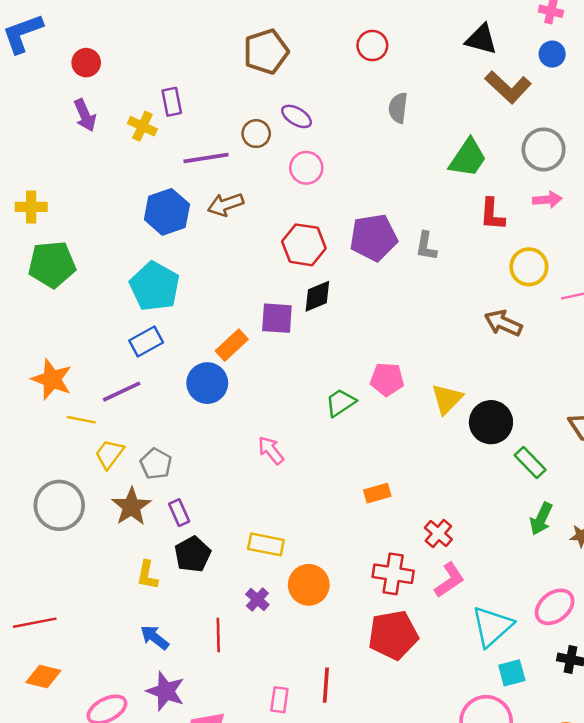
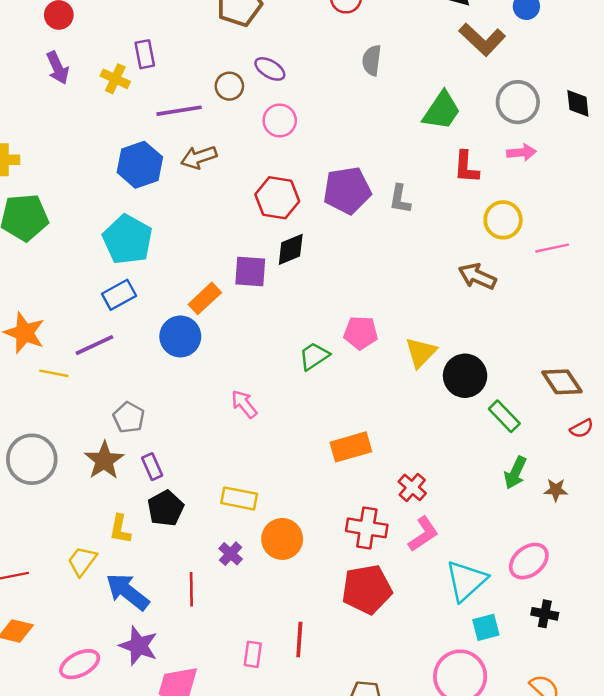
yellow trapezoid: (109, 454) -> (82, 561), moved
orange rectangle: (377, 493) -> (351, 447), size x1.5
blue arrow: (155, 637) -> (128, 592), size x1.5

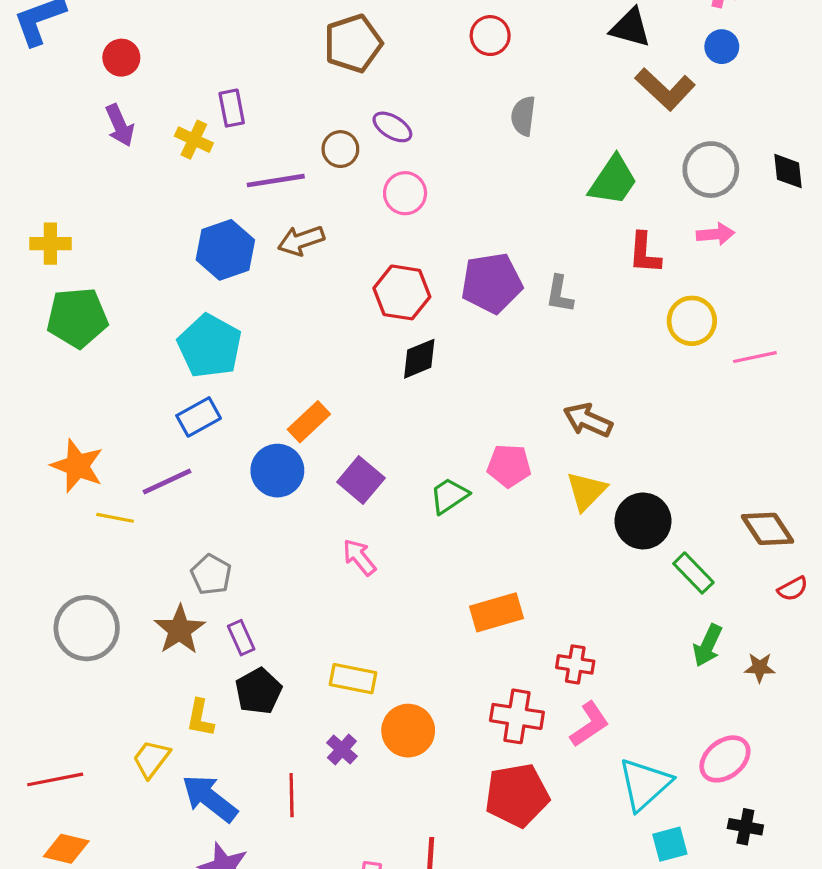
purple square: (250, 271) -> (361, 480), moved, turned 36
brown arrow: (477, 276) -> (588, 420), moved
red cross: (412, 487) -> (575, 664), turned -32

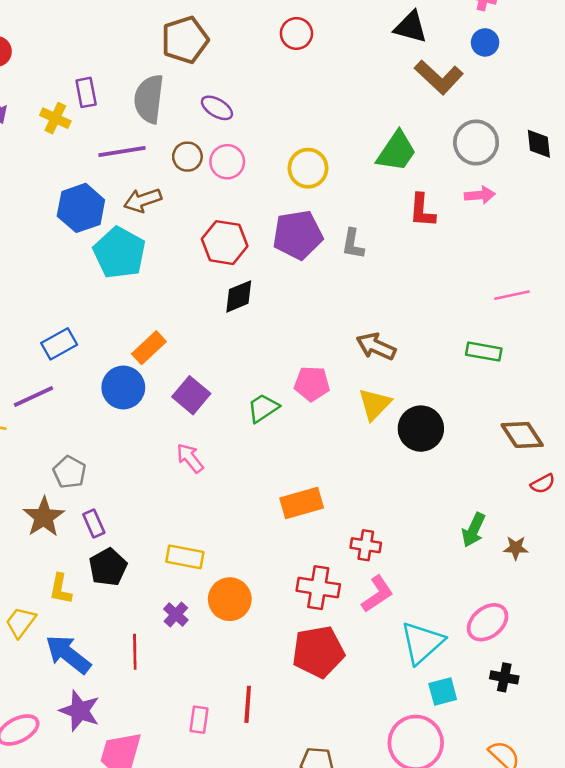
gray semicircle: (523, 116) -> (149, 99), moved, size x1.5
brown circle: (340, 149) -> (187, 157), moved
yellow circle: (692, 321) -> (308, 168), moved
cyan pentagon: (210, 346) -> (119, 253), moved
green rectangle: (693, 573) -> (484, 352), moved, turned -36

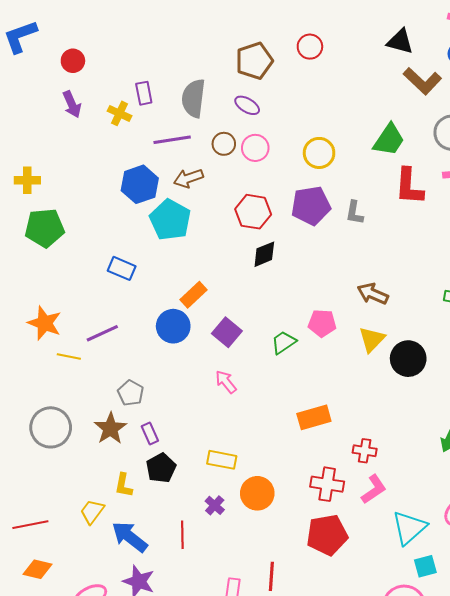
brown pentagon: (185, 40) -> (254, 61), moved
red L-shape: (422, 210) -> (409, 186), size x1.4
blue rectangle: (59, 344) -> (122, 268), moved, turned 52

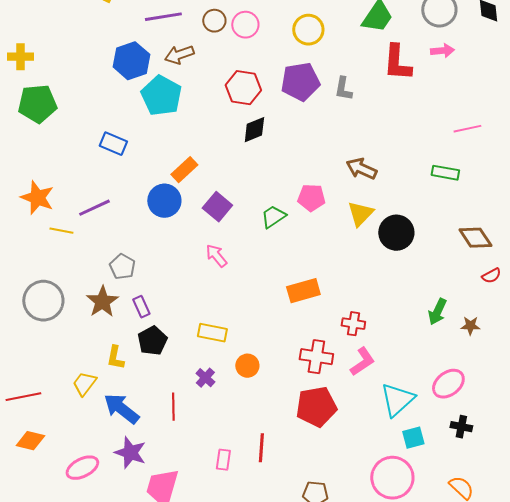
orange circle: (257, 493) -> (247, 366), size x0.7

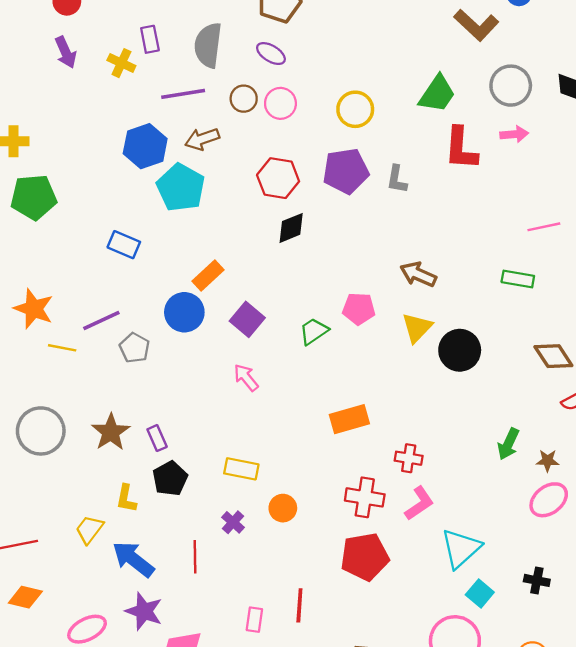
gray pentagon: (122, 267) -> (134, 348), moved
pink ellipse: (448, 384) -> (549, 500), moved
cyan square: (413, 438) -> (480, 594), turned -35

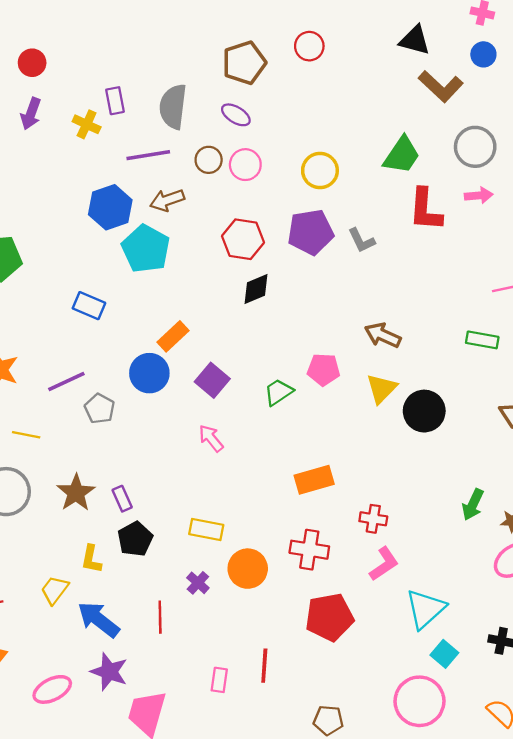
purple arrow: (66, 52) -> (31, 114), turned 44
gray L-shape: (397, 179) -> (361, 240), turned -36
yellow line: (62, 348) -> (26, 435), moved
red cross: (365, 497) -> (309, 550), moved
orange circle: (283, 508) -> (248, 569), size x1.4

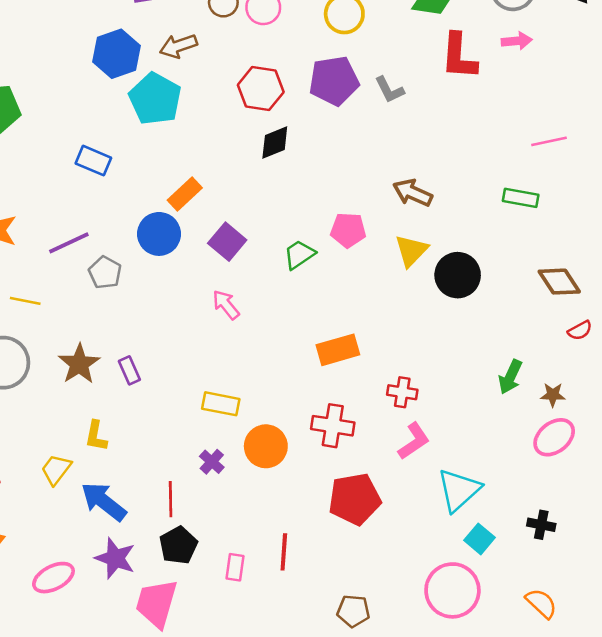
black pentagon: (135, 539) -> (178, 545), moved

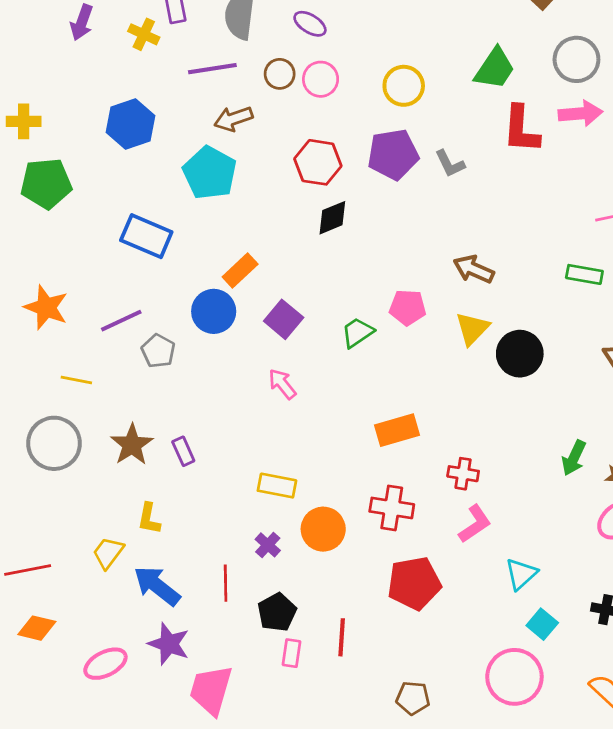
pink arrow: (517, 41) -> (580, 113), size x1.4
blue hexagon: (117, 54) -> (131, 124), moved
blue rectangle: (93, 161) -> (146, 236), size x1.4
cyan triangle: (459, 490) -> (521, 574), size x0.7
black pentagon: (178, 545) -> (277, 612), moved

